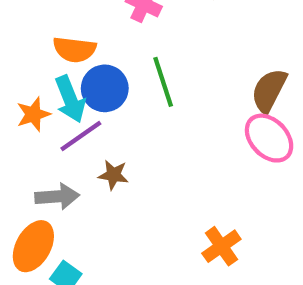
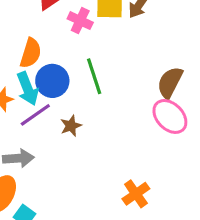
orange semicircle: (74, 49) -> (31, 53), turned -80
brown star: (113, 175) -> (71, 126), moved, turned -30

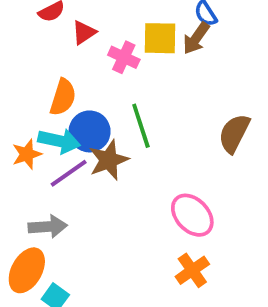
cyan arrow: (28, 89) -> (59, 141), turned -56
pink ellipse: (170, 116) -> (192, 215), moved
brown star: (71, 126) -> (109, 160), moved, size x1.5

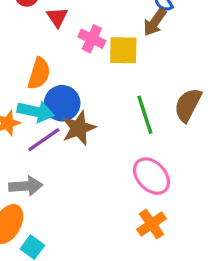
red triangle: (84, 32) -> (57, 17), turned -30
yellow square: (160, 38) -> (123, 50), moved
green line: (141, 126) -> (145, 115), moved

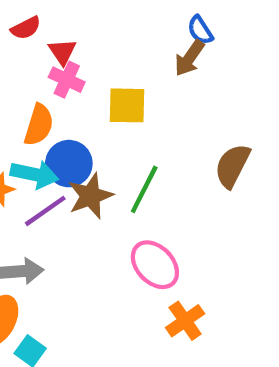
pink cross: (92, 39) -> (67, 80), moved
yellow square: (123, 50) -> (127, 105), moved
green line: (145, 115) -> (144, 189), moved, turned 45
pink ellipse: (151, 176) -> (155, 265), moved

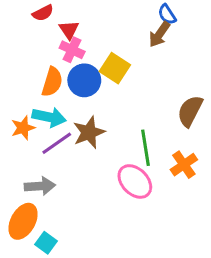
yellow square: (127, 105) -> (115, 68), turned 32
blue circle: (69, 164) -> (84, 80), moved
green line: (144, 189) -> (146, 148), moved, turned -36
orange cross: (185, 321) -> (184, 165), moved

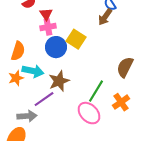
pink cross: (72, 50) -> (48, 27), turned -35
orange semicircle: (52, 82) -> (18, 51), moved
purple line: (57, 143) -> (44, 99), moved
green line: (146, 148) -> (96, 91), turned 40

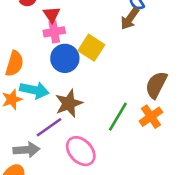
orange cross: (121, 102) -> (151, 117), moved
pink ellipse: (89, 113) -> (81, 151), moved

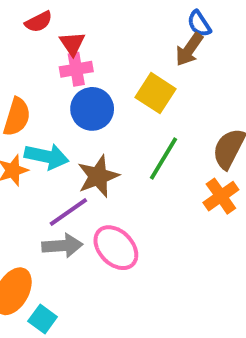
yellow square: (91, 48) -> (156, 93), moved
green line: (118, 117) -> (163, 158), moved
gray arrow: (26, 150) -> (62, 246), moved

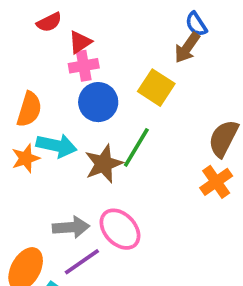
red triangle: (72, 44) -> (80, 42), turned 30
green line: (163, 158) -> (136, 147), moved
purple line: (68, 212) -> (82, 262), moved

